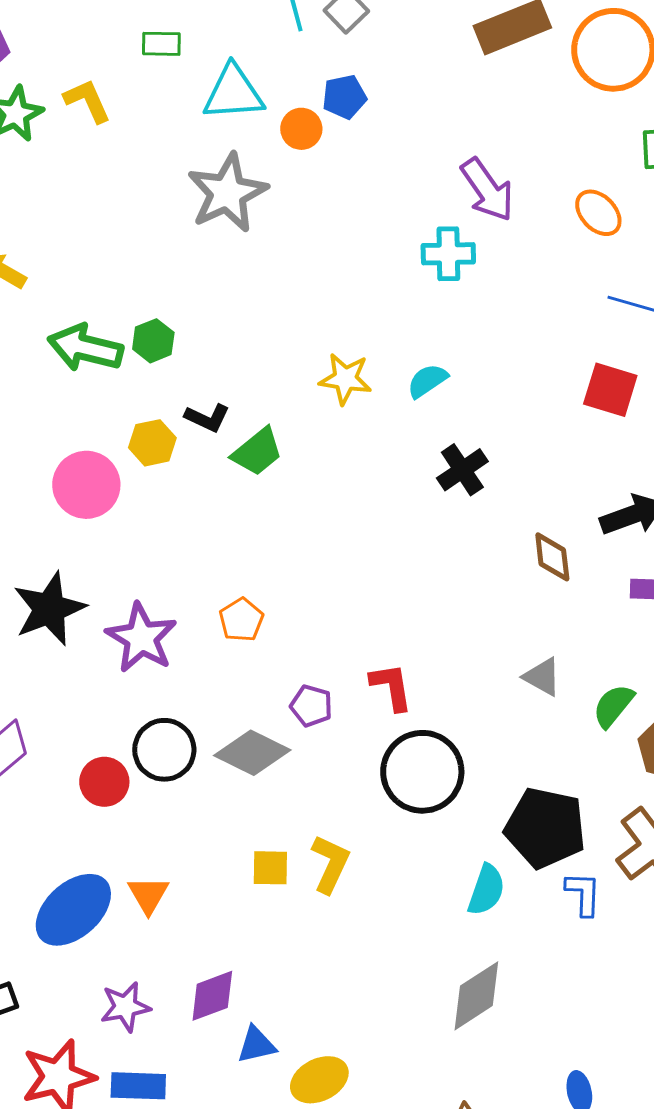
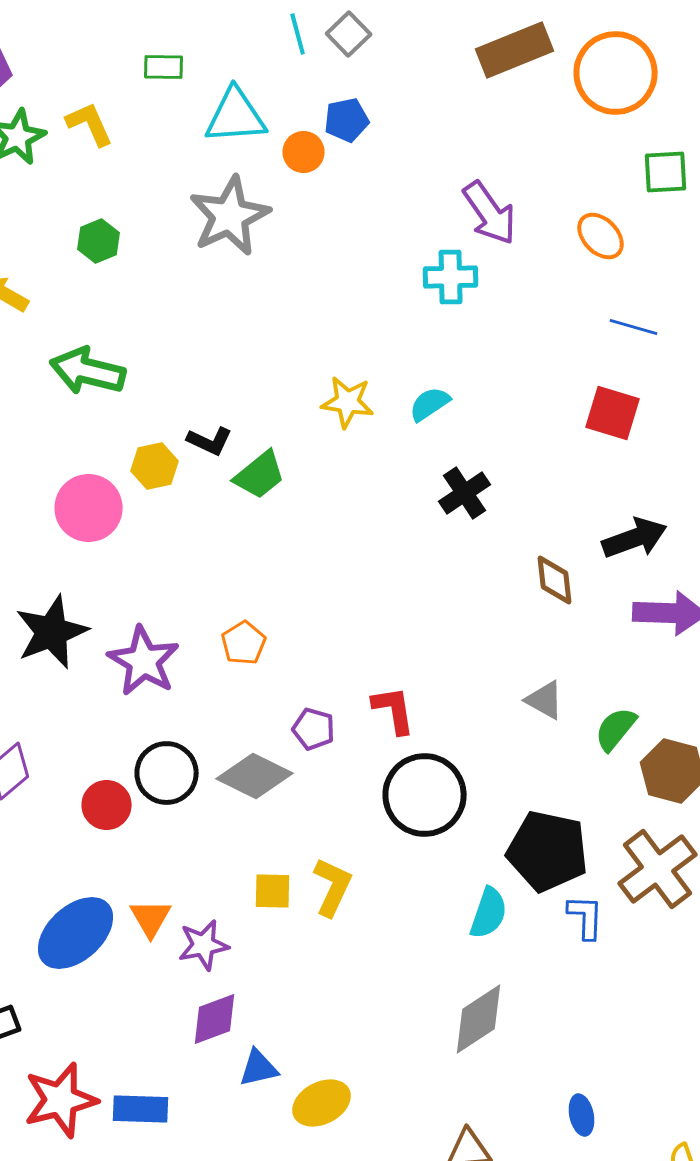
green hexagon: (153, 341) -> (99, 241), moved
purple star: (125, 1007) -> (204, 945), moved

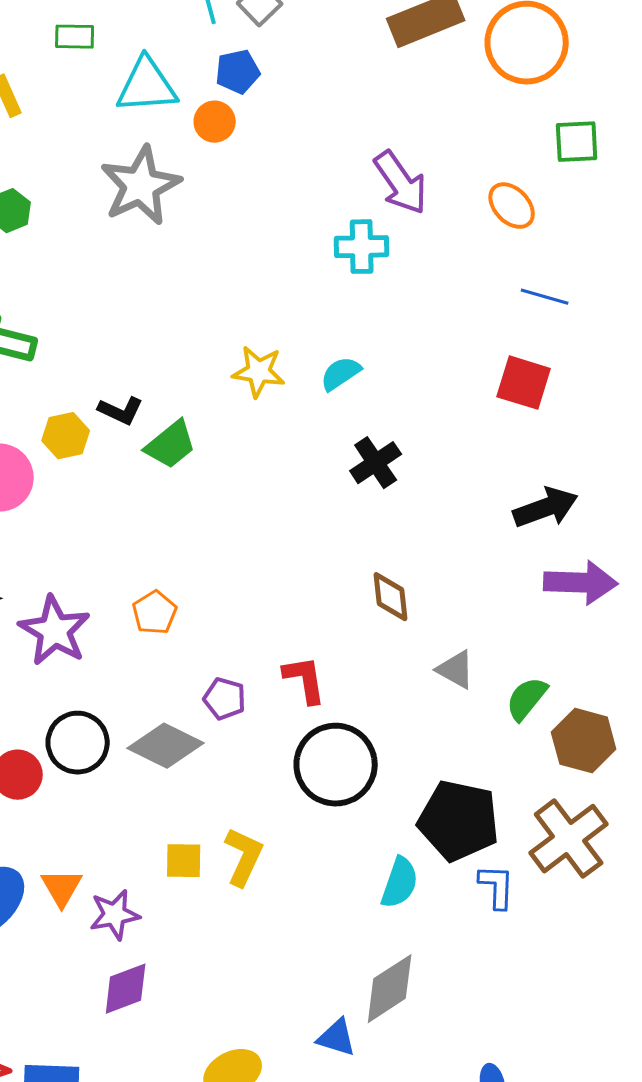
blue pentagon: (347, 120) -> (238, 72), moved
brown diamond: (555, 580) -> (391, 597), moved
blue triangle: (259, 1068) -> (337, 1038), moved, turned 30

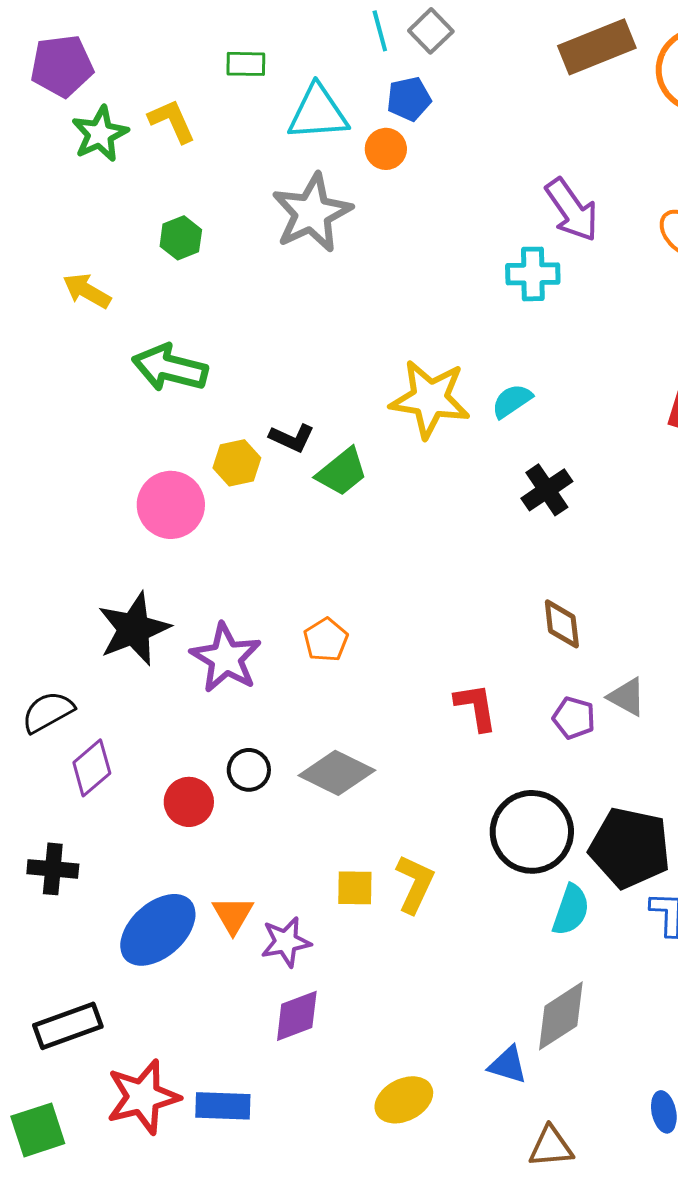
yellow star: (259, 372) -> (430, 399), size x1.5
purple pentagon: (225, 699) -> (574, 718), moved
black circle: (78, 743) -> (249, 770), size x0.7
black circle: (336, 765) -> (532, 832), moved

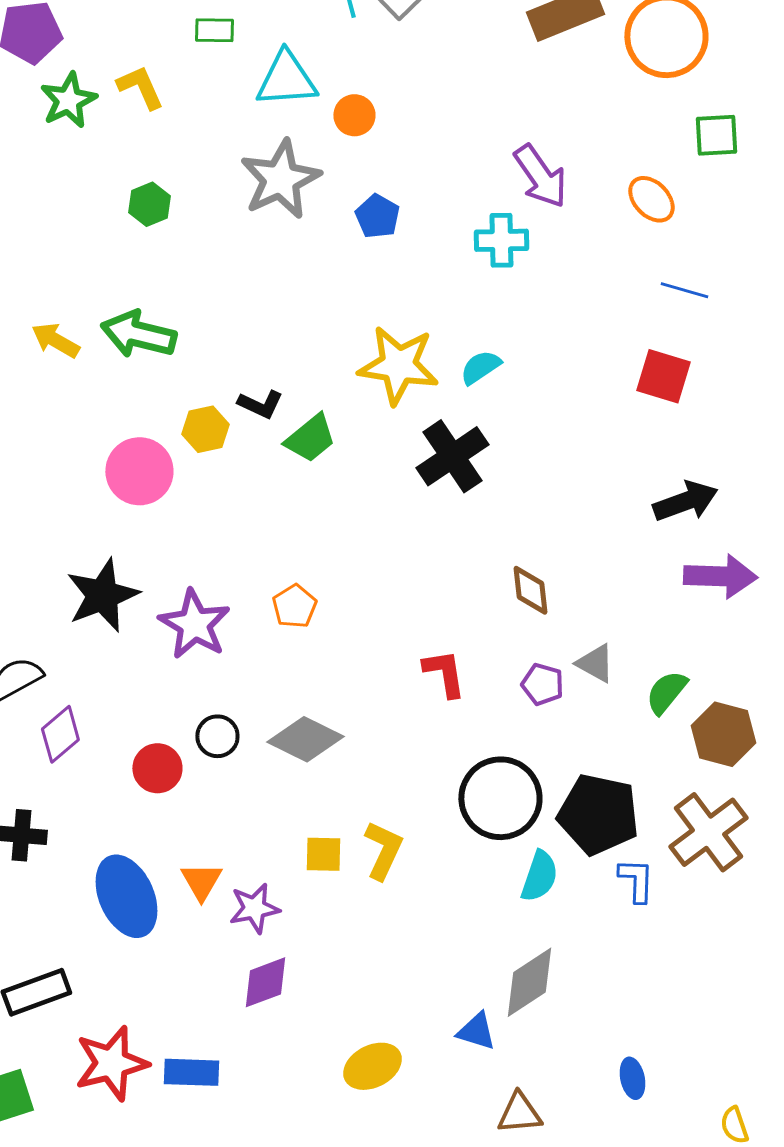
blue pentagon: (409, 99) -> (377, 216), moved, turned -30
yellow arrow: (87, 291) -> (55, 340), moved
black cross: (547, 490) -> (452, 456), moved, size x1.4
blue ellipse: (158, 930) -> (126, 896), turned -72

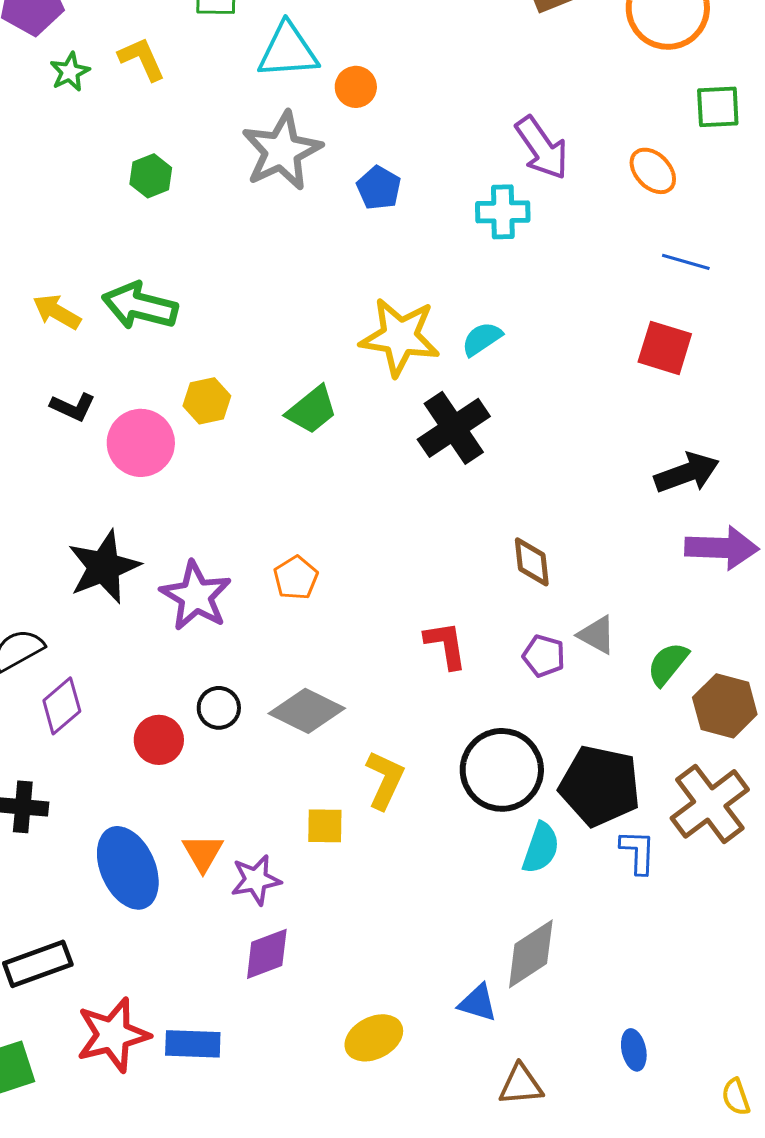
green star: (68, 100) -> (70, 72), size x0.7
black L-shape: (260, 404) -> (73, 407), moved
yellow L-shape: (383, 850) -> (385, 780), moved

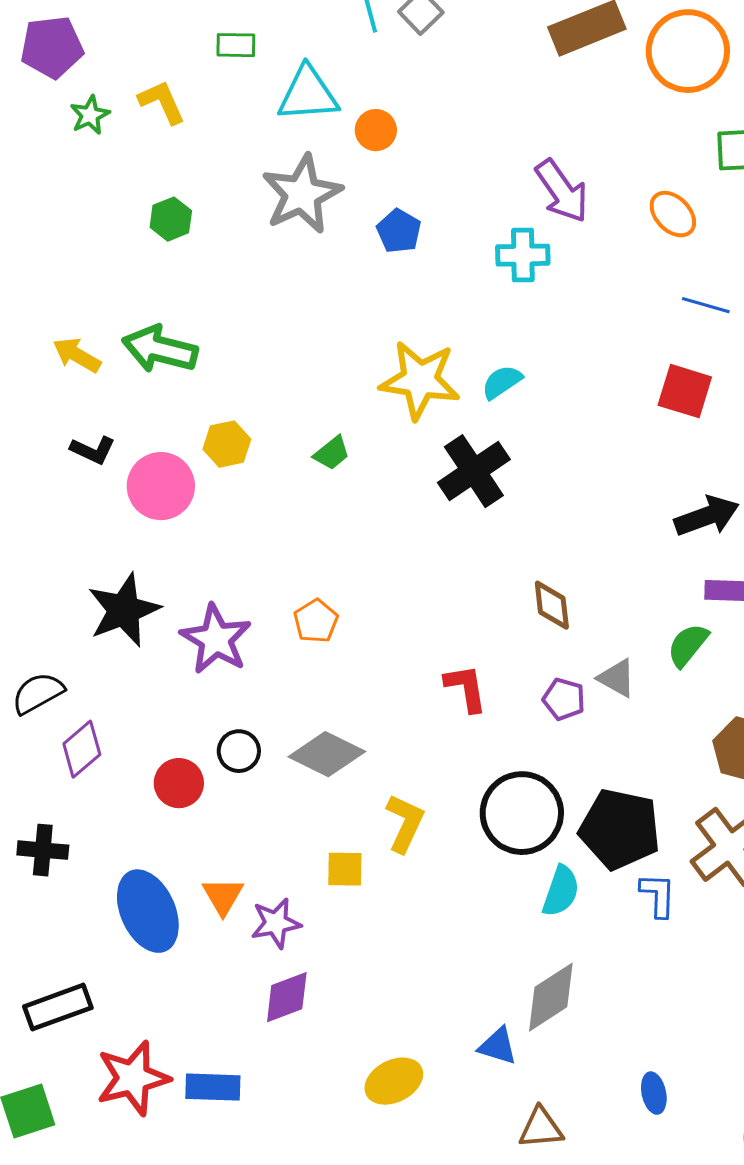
green trapezoid: (312, 410) -> (332, 453), size x0.7
green semicircle: (668, 664) -> (688, 645), moved

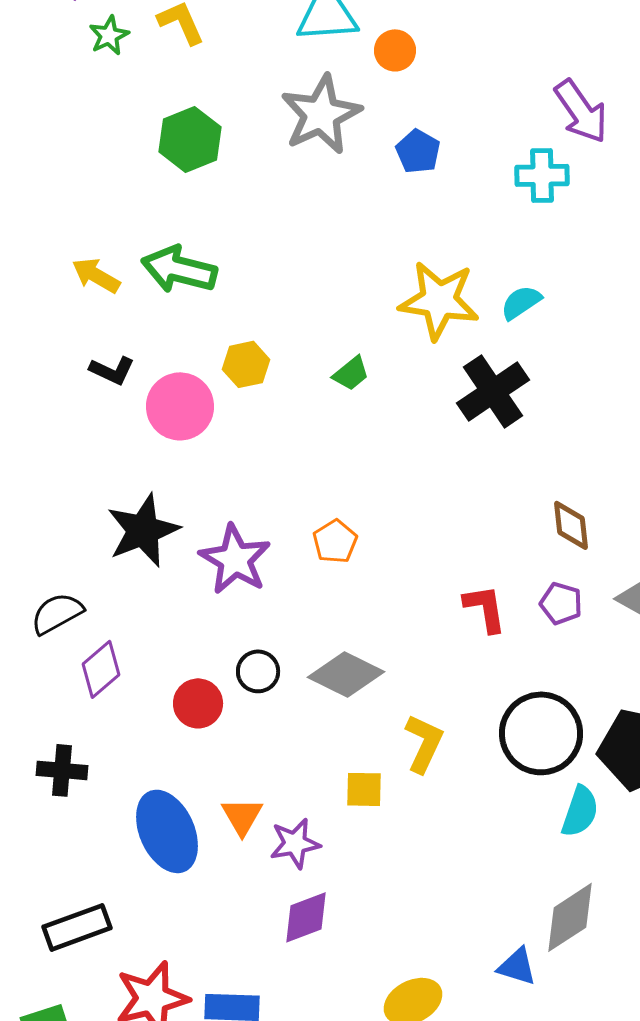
green hexagon: (171, 219) -> (190, 139), size x1.5
purple pentagon: (564, 699) -> (561, 603), moved

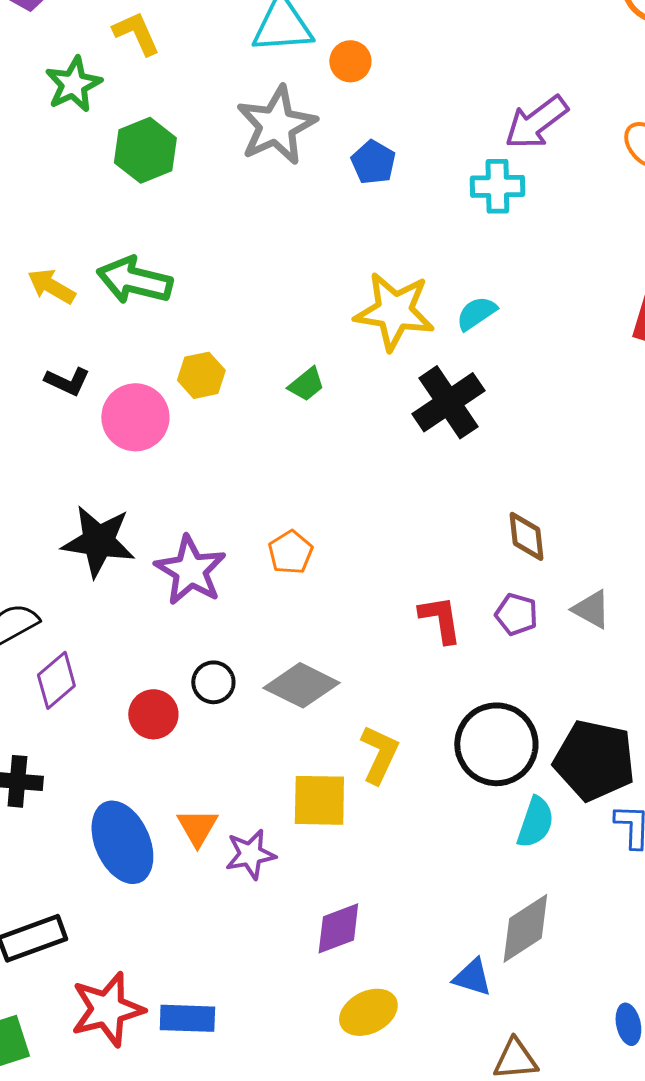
green star: (109, 35) -> (73, 84), moved, size x1.4
purple arrow: (581, 111) -> (536, 122), turned 88
black star: (143, 530) -> (98, 541), turned 30
yellow square: (364, 789) -> (319, 800), size x1.5
purple diamond: (306, 917) -> (338, 928), moved

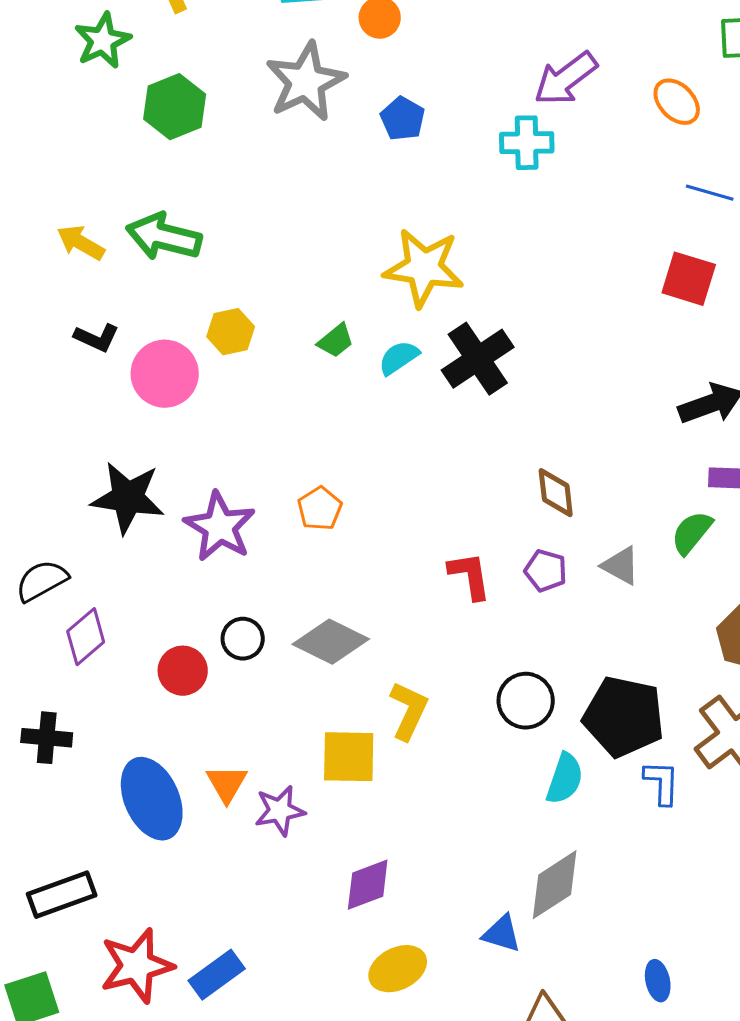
cyan semicircle: (476, 313) -> (399, 358), moved
black circle: (496, 744) -> (526, 701), size x0.7
blue rectangle: (187, 1018) -> (217, 975), turned -38

